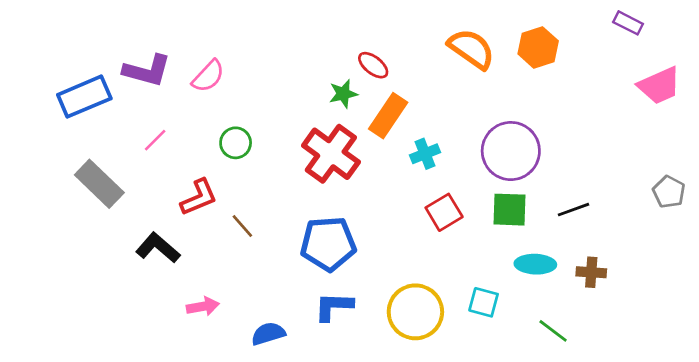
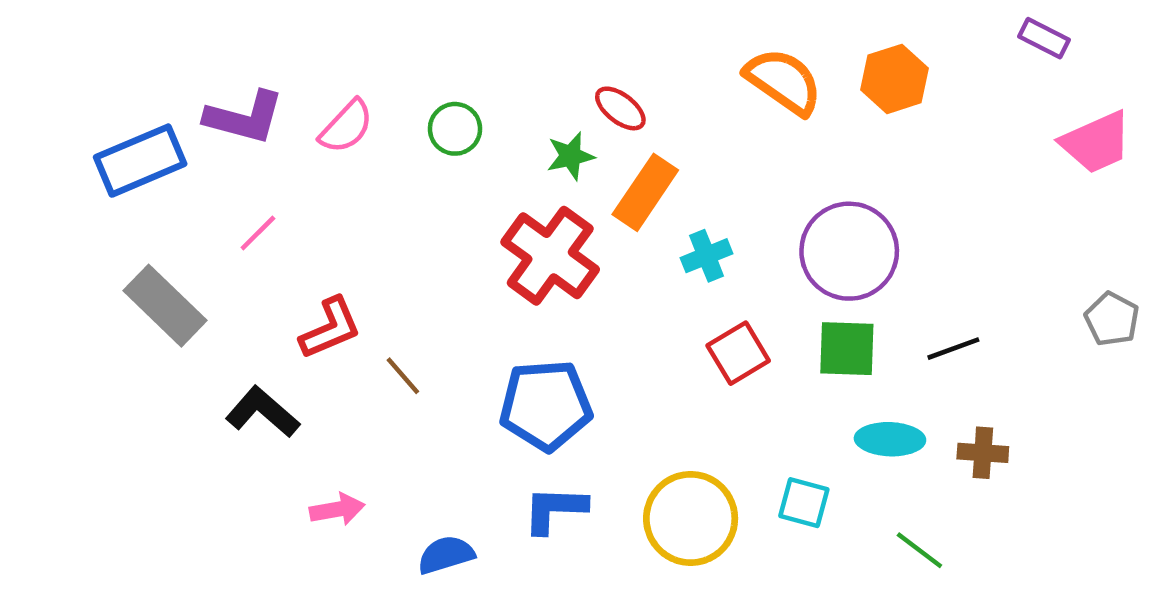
green circle: (236, 143) -> (455, 129), moved

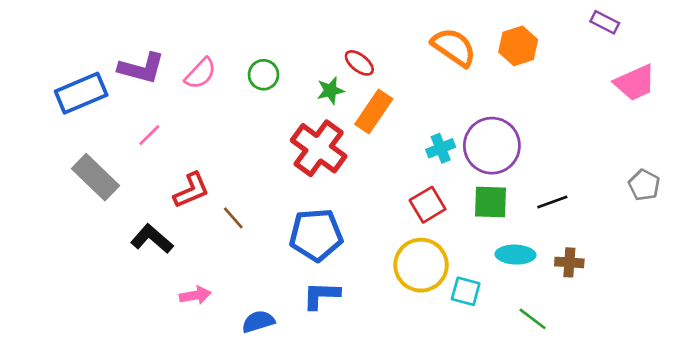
cyan cross: (706, 256) -> (441, 148), moved
yellow circle: (691, 518) -> (421, 265), moved

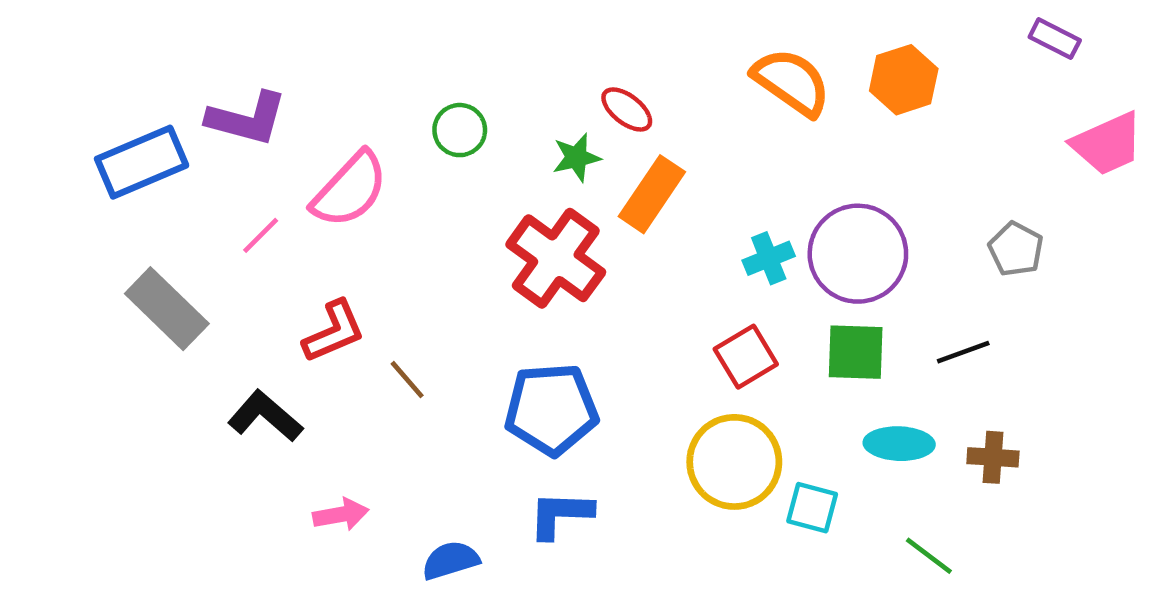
pink semicircle: (200, 73) -> (350, 190), moved, size x1.4
gray pentagon: (644, 185) -> (1016, 249), moved

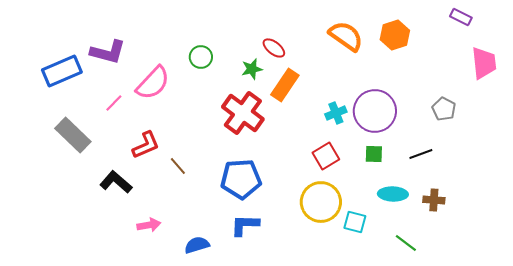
pink trapezoid: (1107, 144) -> (484, 63), turned -72
green square: (856, 352) -> (374, 154), size x0.7

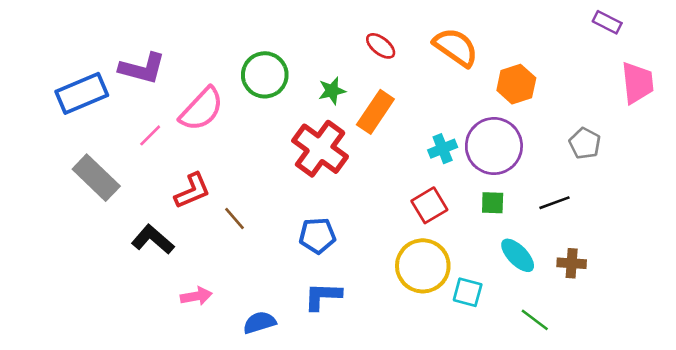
orange hexagon: (395, 35) -> (516, 84), moved
red ellipse: (274, 48) -> (381, 46), moved
green circle: (201, 57) -> (265, 75), size x1.5
blue pentagon: (241, 179) -> (317, 236), size x0.7
cyan ellipse: (393, 194) -> (518, 255), turned 44

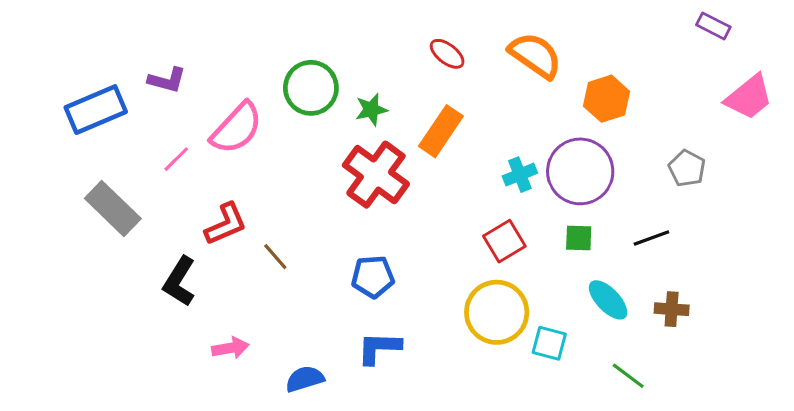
purple L-shape: (142, 68) -> (167, 80), size x0.7
pink trapezoid: (637, 83) -> (749, 97), turned 57
green star: (332, 91) -> (371, 110), moved
black L-shape: (153, 240) -> (179, 281), turned -99

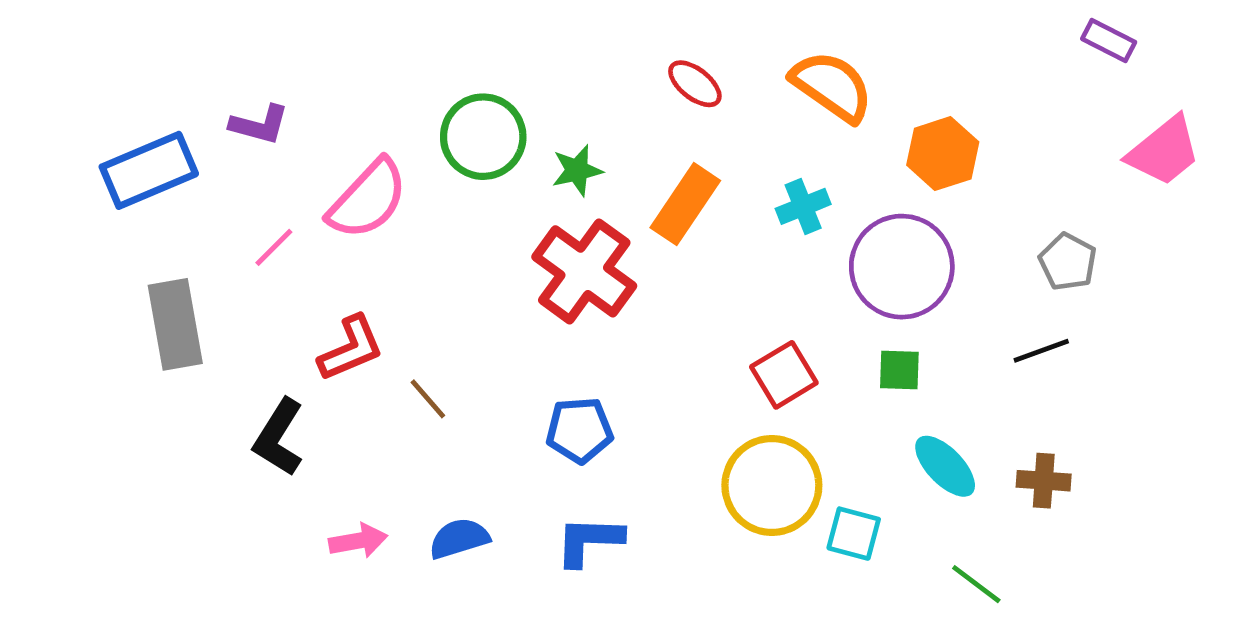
cyan cross: (520, 175) -> (803, 206), moved
gray rectangle: (113, 209) -> (175, 324), turned 36
black line: (651, 238) -> (1041, 351), moved
blue semicircle: (305, 379) -> (459, 538), moved

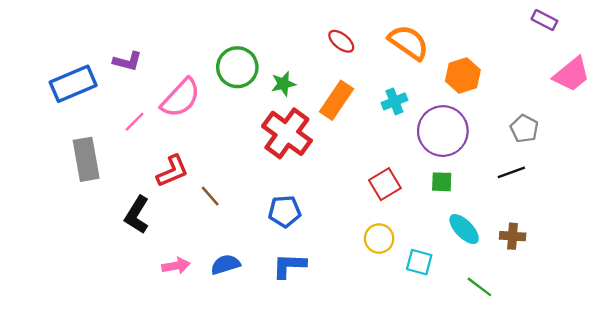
yellow circle: (772, 485) -> (379, 239), size x0.6

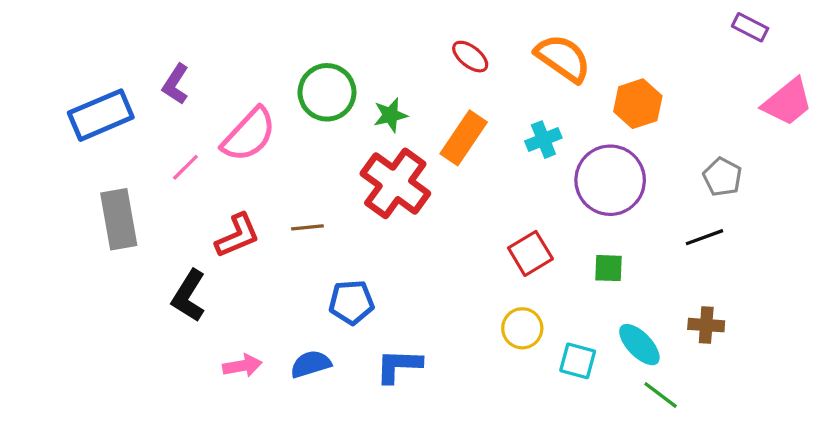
purple L-shape: (127, 61) -> (176, 84), turned 108
green square: (442, 182) -> (609, 268), moved
brown line: (210, 196) -> (307, 227), moved, turned -55
blue pentagon: (285, 211) -> (351, 302), moved
cyan ellipse: (464, 229) -> (639, 345), moved

